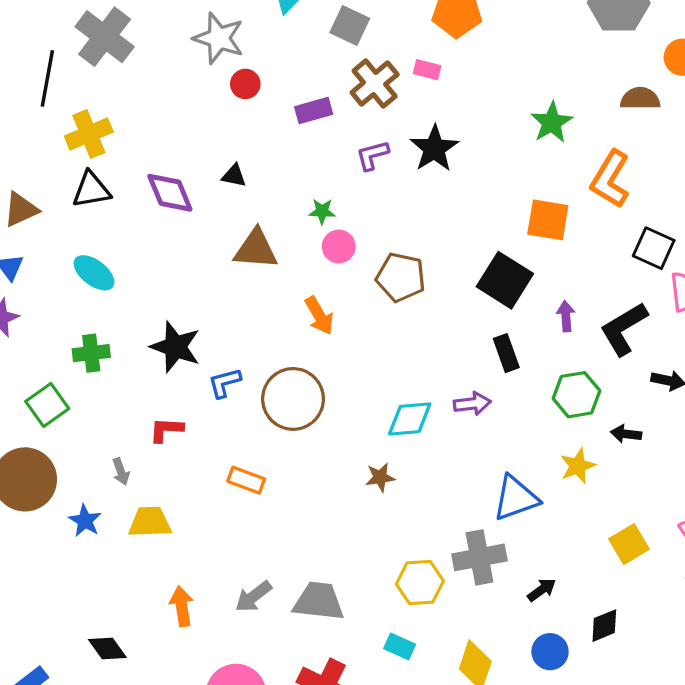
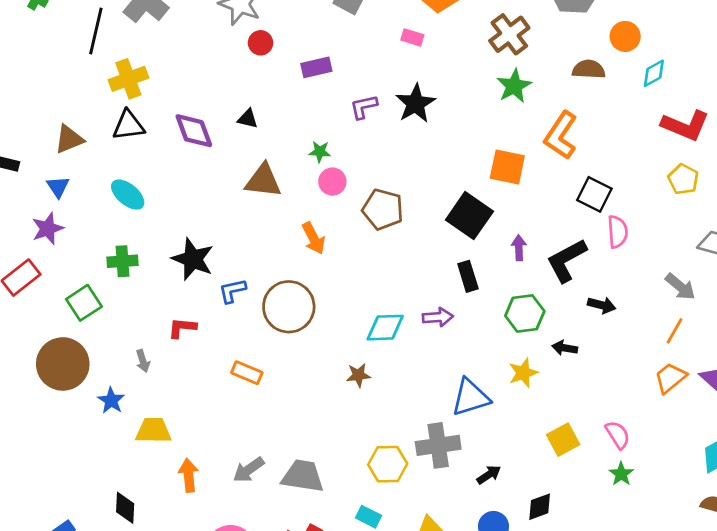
brown cross: (375, 83) -> (509, 34), moved
yellow trapezoid: (150, 522) -> (153, 430), moved
black diamond: (107, 649) -> (125, 508), turned 36

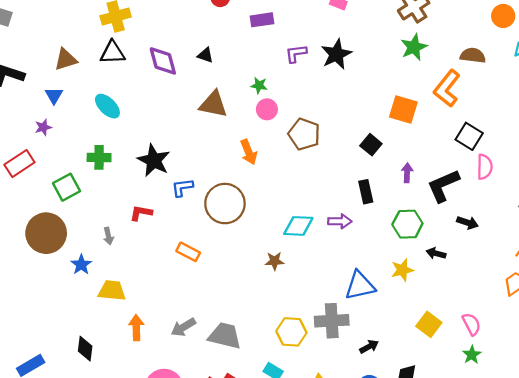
brown semicircle: (589, 69) -> (473, 55), moved
black square: (469, 216) -> (371, 145), size x0.6
purple star: (48, 229) -> (43, 127), size x0.7
yellow square: (563, 440) -> (429, 324), turned -30

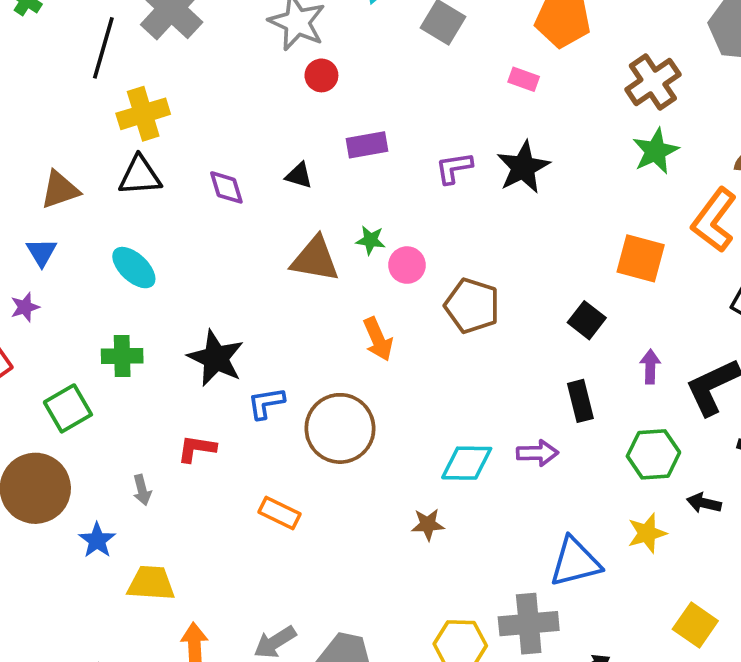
purple rectangle: (262, 20) -> (367, 145), moved
purple diamond: (163, 61) -> (226, 187), size x0.7
green star: (259, 85) -> (371, 240), moved

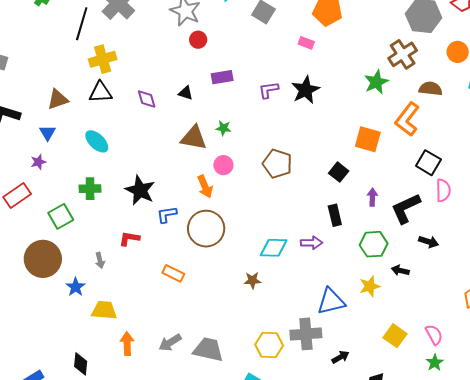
brown cross: (653, 82) -> (403, 54), moved
pink circle: (407, 265) -> (223, 165), moved
orange arrow: (378, 339) -> (205, 187), moved

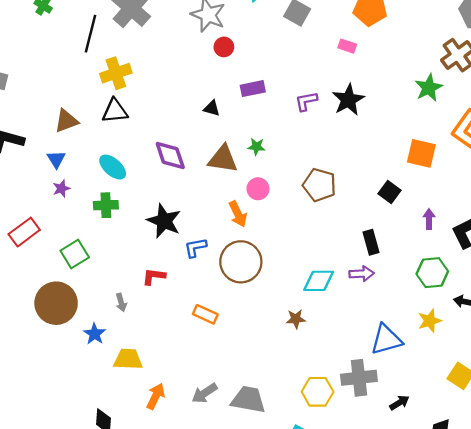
purple diamond: (147, 99) -> (170, 155), moved, size x1.4
purple star: (38, 162) -> (61, 189), moved
green cross: (90, 189) -> (106, 205), moved
black rectangle: (335, 215) -> (371, 242), moved
orange arrow: (127, 344) -> (156, 396), turned 30

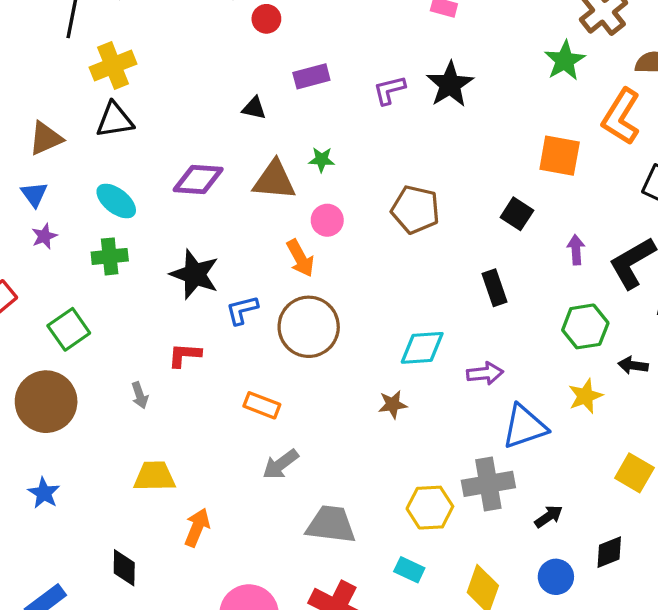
purple diamond: (170, 155) -> (198, 179), turned -64
purple arrow: (362, 274) -> (485, 373), moved
blue star: (95, 334) -> (44, 493), moved
gray arrow: (205, 393) -> (281, 464), moved

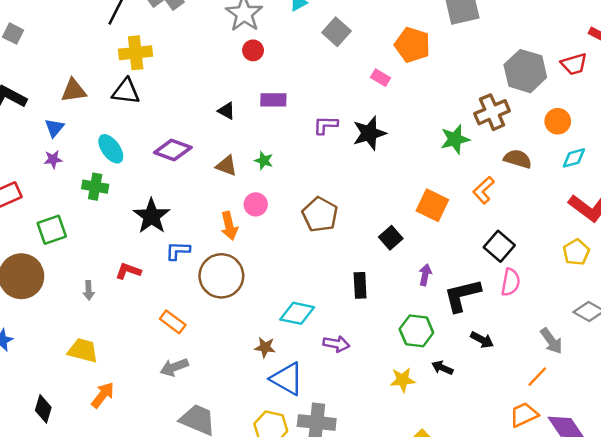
orange L-shape: (621, 117) -> (484, 190), size x0.7
brown triangle: (274, 180) -> (226, 166), size x0.7
blue triangle: (524, 427) -> (287, 379), moved, turned 33

